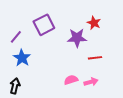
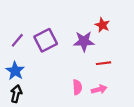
purple square: (44, 25) -> (46, 40), moved
blue star: (22, 58) -> (15, 71), moved
pink semicircle: (71, 80) -> (77, 87), turned 104

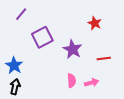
purple line: (17, 40) -> (21, 14), moved
purple star: (84, 41) -> (73, 49), moved, turned 30
red line: (103, 63) -> (104, 58), moved

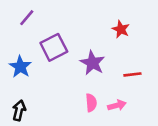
blue star: (14, 65) -> (20, 67), moved

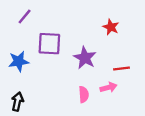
purple square: (54, 47) -> (49, 44), turned 30
blue star: (20, 67) -> (19, 61), turned 30
pink arrow: (117, 105) -> (108, 87), moved

